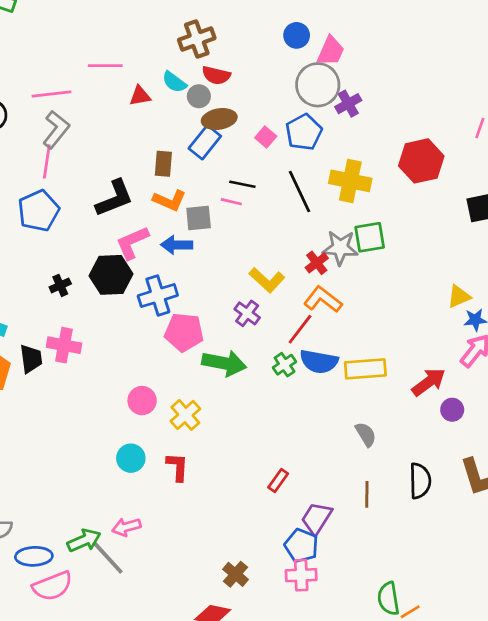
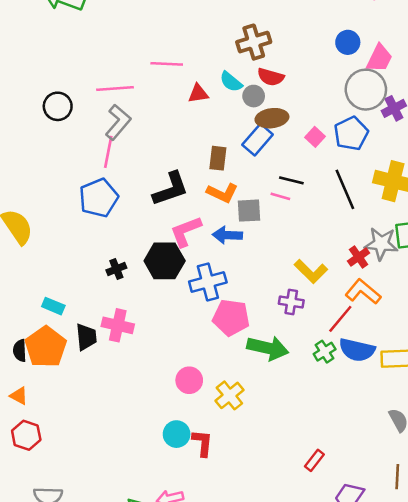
purple cross: (247, 313) -> (291, 302), turned -30
red L-shape: (177, 467) -> (202, 443), moved

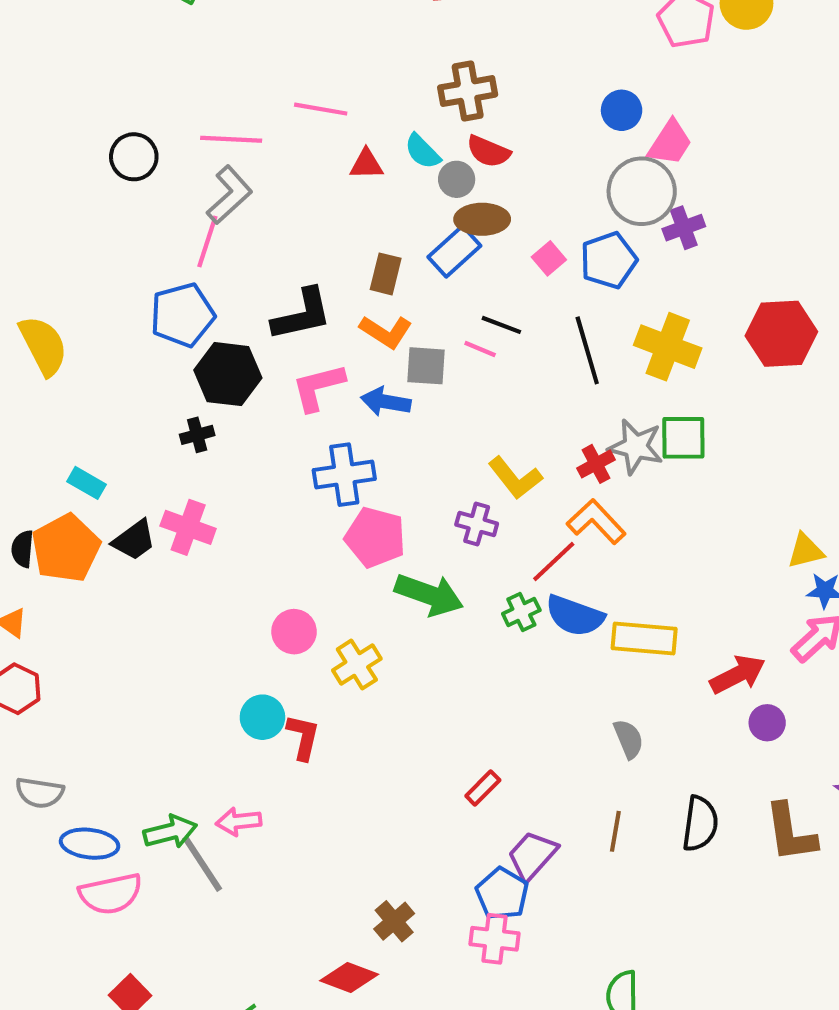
black hexagon: (165, 261) -> (228, 374), moved
black trapezoid: (86, 337) -> (134, 540), turned 52

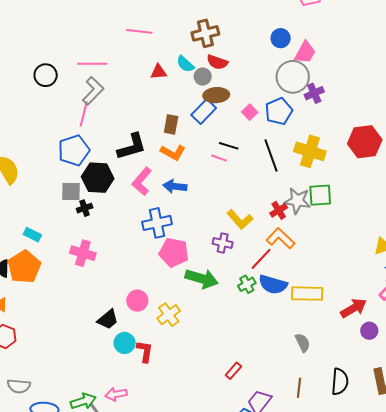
pink line: (321, 109) -> (139, 31), moved
gray square: (426, 366) -> (71, 191), moved
pink L-shape: (318, 387) -> (142, 181), turned -32
black trapezoid: (134, 540) -> (108, 319), moved

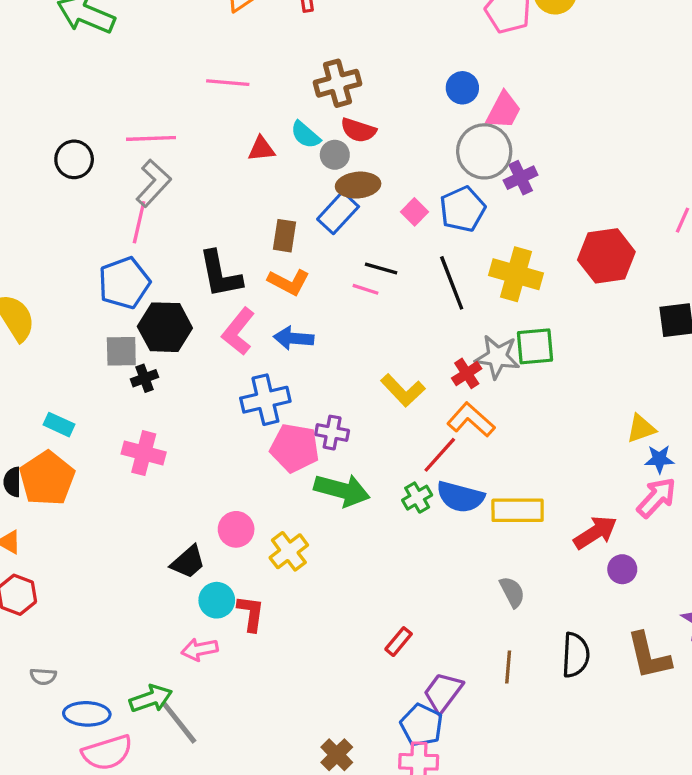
black L-shape: (132, 147) -> (220, 274), turned 96
purple cross: (223, 243) -> (332, 433), moved
gray semicircle: (19, 386) -> (43, 676), size x0.7
pink arrow: (116, 394) -> (200, 649), moved

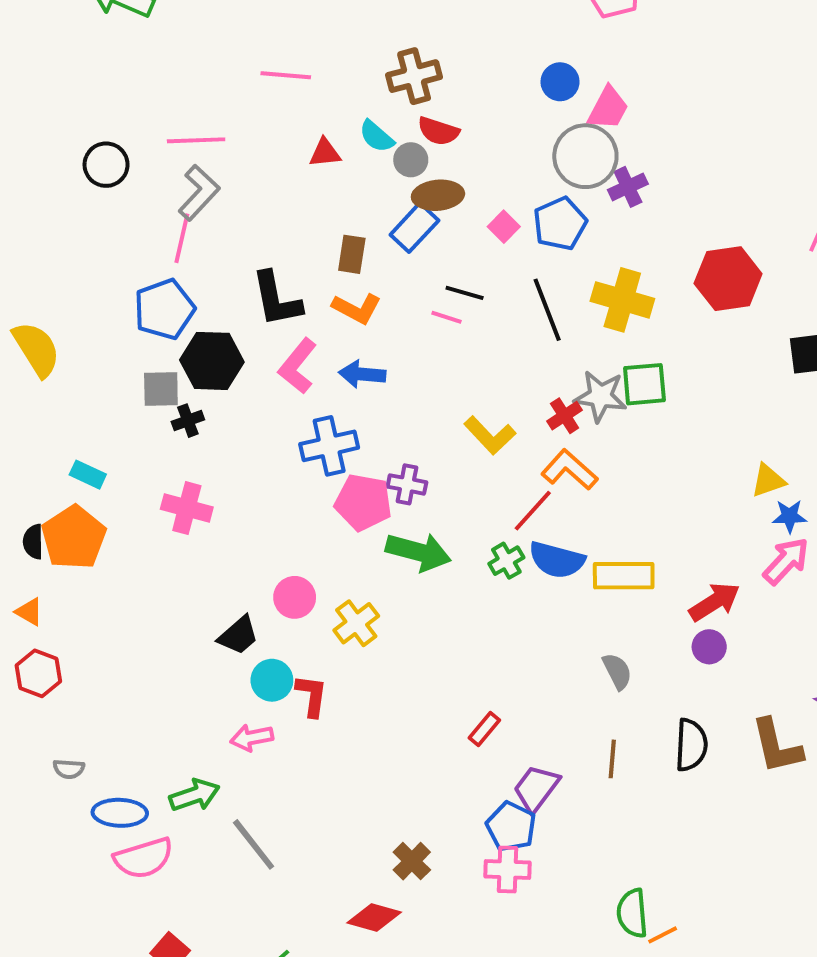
purple circle: (622, 569) -> (709, 647), moved
gray line: (179, 722) -> (254, 844), moved

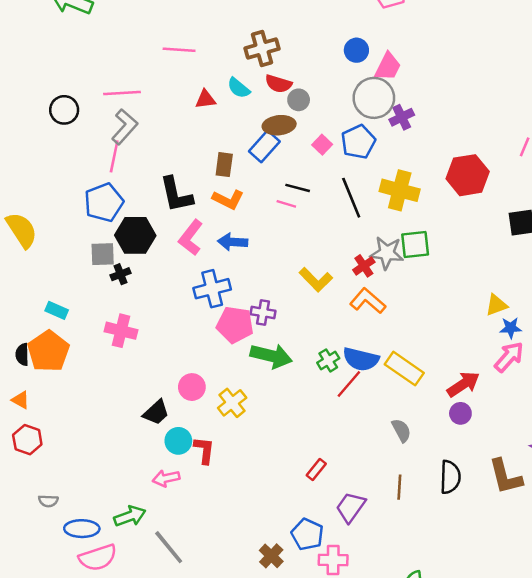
gray circle: (411, 160) -> (299, 100), moved
red line: (533, 511) -> (349, 384), moved
yellow rectangle: (624, 576) -> (404, 369), turned 36
blue pentagon: (511, 827) -> (307, 534), moved

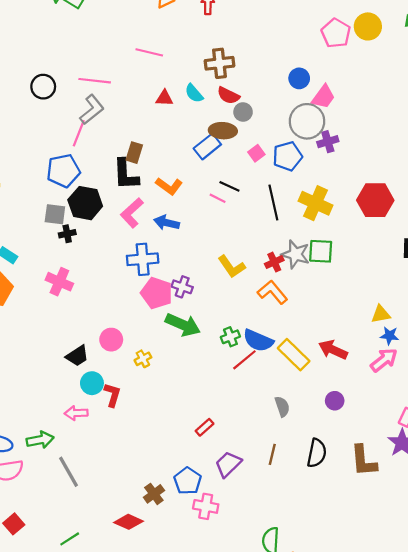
brown rectangle: (224, 165) -> (134, 153), moved
red arrow: (463, 384) -> (333, 350), moved, turned -132
yellow cross: (232, 403) -> (143, 359), size x0.7

